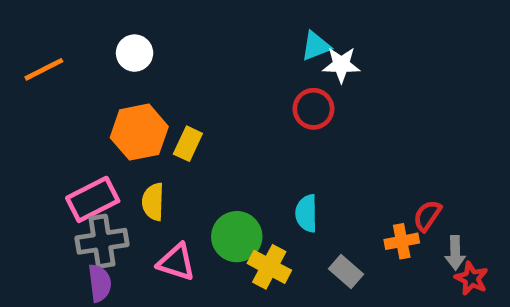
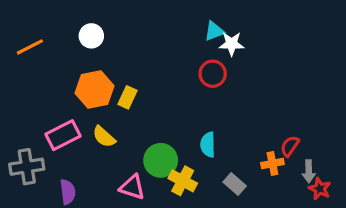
yellow semicircle: (153, 202) -> (104, 137), turned -50
gray cross: (102, 241) -> (27, 167), moved
pink triangle: (176, 262) -> (132, 187), moved

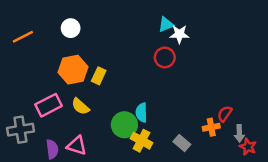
cyan semicircle: (208, 145) -> (142, 113), moved
pink triangle: (132, 187) -> (77, 146), moved

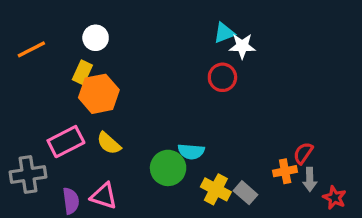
yellow rectangle: (99, 76) -> (82, 72), moved
cyan semicircle: (142, 113) -> (191, 151), turned -84
gray arrow: (239, 133) -> (310, 179), moved
yellow cross: (142, 141) -> (216, 189), moved

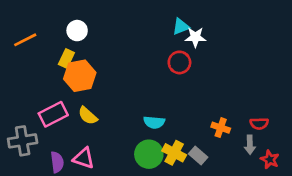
red semicircle: (303, 153) -> (259, 124), moved, turned -126
green circle: (168, 168) -> (149, 154), moved
orange cross: (285, 171) -> (221, 128), moved, turned 30

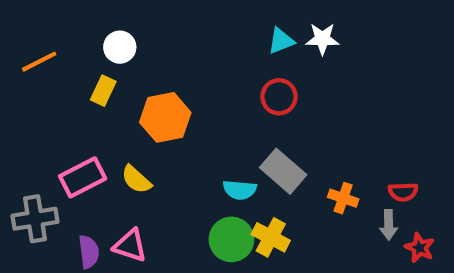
white star: (195, 37) -> (322, 39), moved
orange hexagon: (80, 76) -> (165, 117), moved
gray rectangle: (198, 155) -> (283, 171), moved, size x1.5

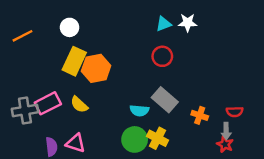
yellow rectangle: (103, 91) -> (74, 61), moved, size x1.6
gray cross: (35, 219) -> (25, 111), moved
red star: (420, 248) -> (225, 144), moved

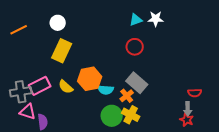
orange hexagon: (96, 68) -> (90, 79), moved
cyan semicircle: (139, 111) -> (106, 90), moved
orange cross: (200, 115) -> (127, 96), moved, turned 32
pink triangle: (76, 143) -> (28, 112), moved

